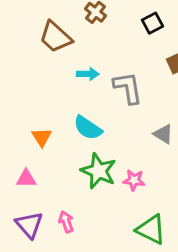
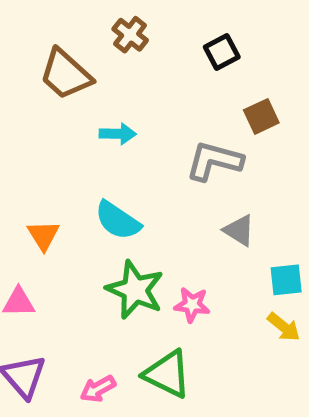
gray L-shape: (128, 88) -> (214, 161), moved, turned -66
pink arrow: (66, 222) -> (98, 389), moved, turned -100
green triangle: (151, 229) -> (167, 374), moved

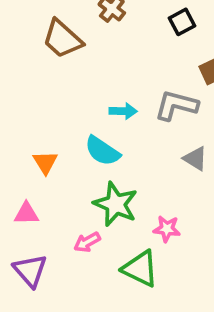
cyan arrow: (118, 134) -> (123, 111), moved
pink star: (192, 305) -> (167, 229), moved
pink arrow: (98, 389) -> (87, 242), moved

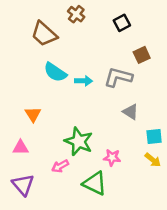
cyan semicircle: (102, 151) -> (55, 72), moved

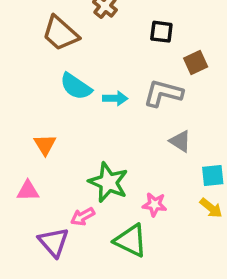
black square: (122, 23) -> (161, 32), moved, turned 35
purple triangle: (23, 185) -> (54, 242), moved

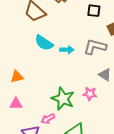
orange triangle: (45, 145) -> (17, 77), moved, turned 48
pink star: (155, 205) -> (90, 94), moved

